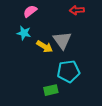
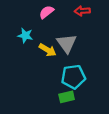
pink semicircle: (30, 11) -> (46, 12), moved
green rectangle: (51, 90) -> (67, 97), moved

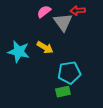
cyan star: (25, 35) -> (19, 52), moved, size x1.5
gray triangle: (67, 43) -> (63, 22), moved

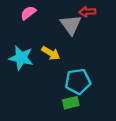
pink semicircle: (44, 12) -> (28, 13), moved

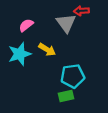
pink semicircle: (28, 13) -> (26, 25), moved
cyan star: (21, 58) -> (20, 54), turned -30

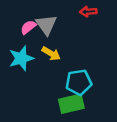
gray triangle: (66, 23) -> (46, 25), moved
green rectangle: (66, 96) -> (71, 104), size x1.5

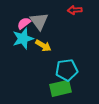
cyan star: (21, 58) -> (23, 39), moved

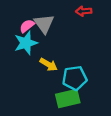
yellow arrow: (43, 46) -> (48, 65), moved

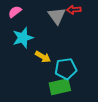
gray triangle: (44, 24) -> (57, 16), moved
pink semicircle: (27, 26) -> (15, 12), moved

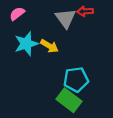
yellow arrow: (43, 57) -> (49, 46), moved
green rectangle: (60, 87) -> (69, 100), turned 50

